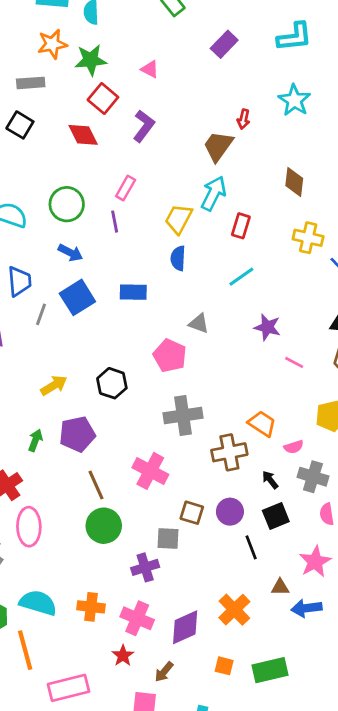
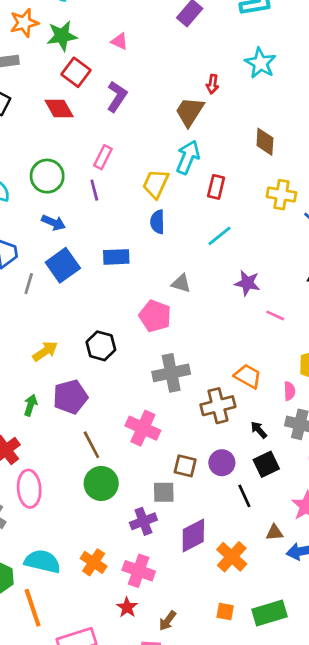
pink semicircle: (294, 447) -> (289, 391), moved, turned -72
orange cross: (91, 607) -> (94, 562), turned 30
purple diamond: (185, 627) -> (193, 536), moved

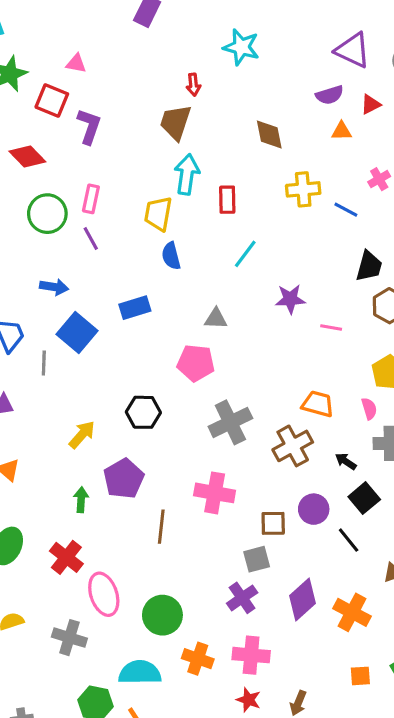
red square: (76, 72) -> (52, 101), moved
green circle: (47, 176) -> (47, 214), moved
brown line: (91, 445) -> (161, 527), turned 48
green circle: (101, 483) -> (162, 615), moved

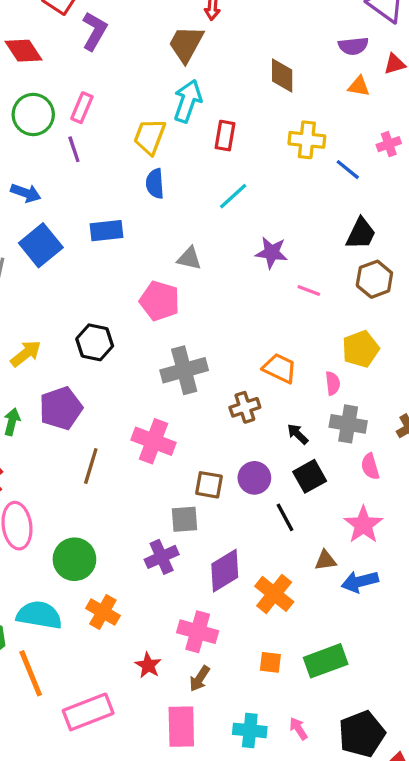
brown cross: (293, 446) -> (245, 407), size x0.7
pink cross: (251, 655) -> (198, 632), moved

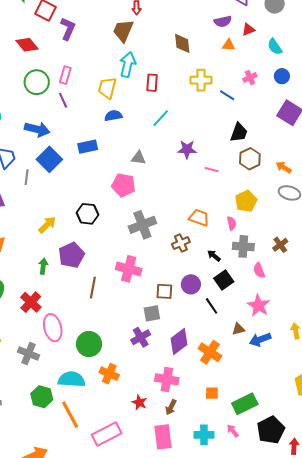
blue semicircle: (155, 184) -> (113, 116), turned 90
blue arrow: (26, 193) -> (37, 129), size x1.4
green rectangle: (326, 661) -> (245, 404), moved

